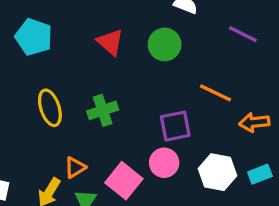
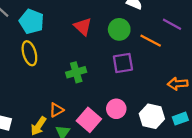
orange line: (216, 93) -> (151, 41), moved
yellow ellipse: (50, 108) -> (29, 53), moved
purple square: (175, 126) -> (123, 63), moved

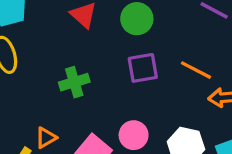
orange line: (151, 41) -> (196, 70), moved

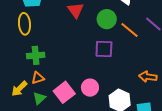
orange line: (196, 70) -> (130, 30), moved
green cross: (74, 82) -> (36, 55), moved

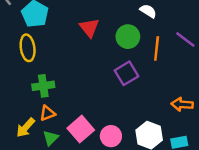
orange line: (130, 30) -> (157, 48), turned 60
purple square: (104, 49) -> (126, 73), turned -30
pink circle: (90, 88) -> (111, 136), moved

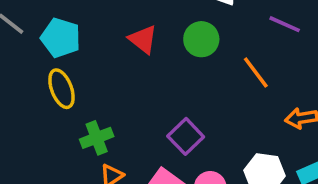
orange line: (157, 48) -> (256, 73), moved, turned -30
purple square: (126, 73) -> (186, 136), moved

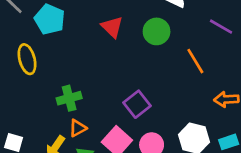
yellow ellipse: (61, 89) -> (27, 59), moved

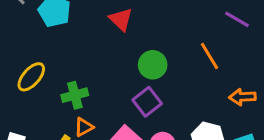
green circle: (157, 31) -> (153, 65), moved
yellow ellipse: (27, 59) -> (31, 77), moved, turned 56

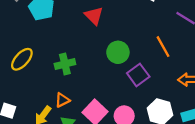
green cross: (75, 95) -> (65, 64), moved
purple square: (147, 102) -> (138, 75), moved

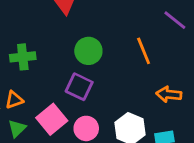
purple square: (138, 75) -> (79, 87), moved, turned -35

